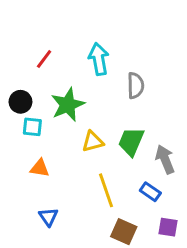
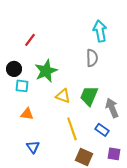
cyan arrow: (99, 59) -> (100, 31), moved
yellow triangle: (93, 142) -> (63, 96), turned 35

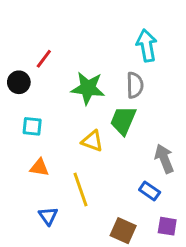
black circle: (14, 69) -> (19, 82), moved
green star: (46, 71) -> (88, 88), moved, turned 30
green trapezoid: (89, 96) -> (123, 120), moved
yellow line: (72, 129) -> (81, 190), moved

